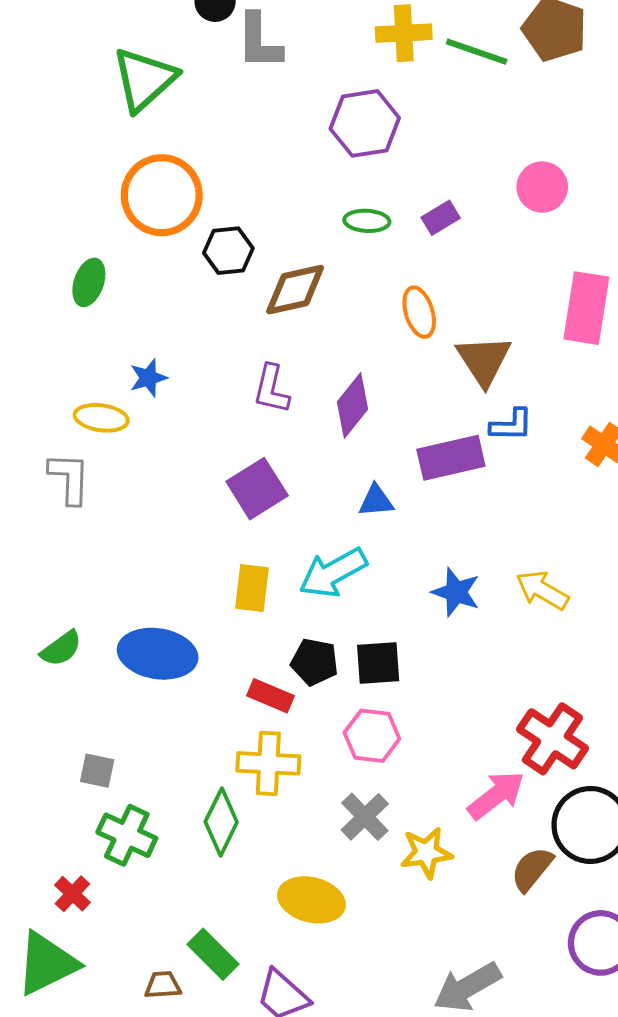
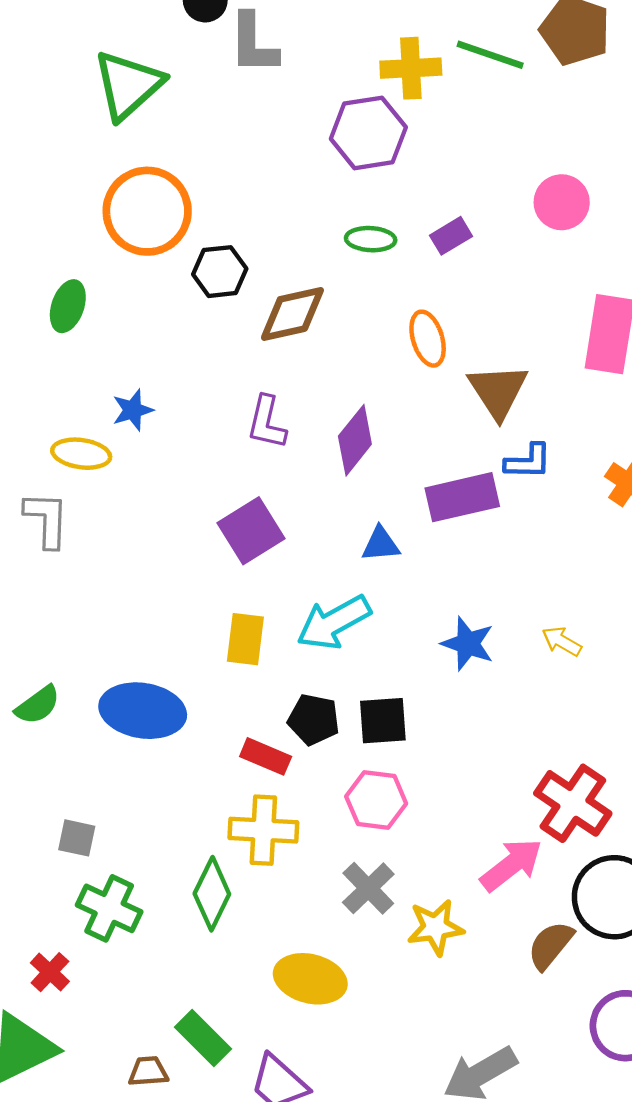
yellow cross: (404, 33) -> (411, 68), moved
yellow arrow: (542, 590) -> (562, 641), size x0.7

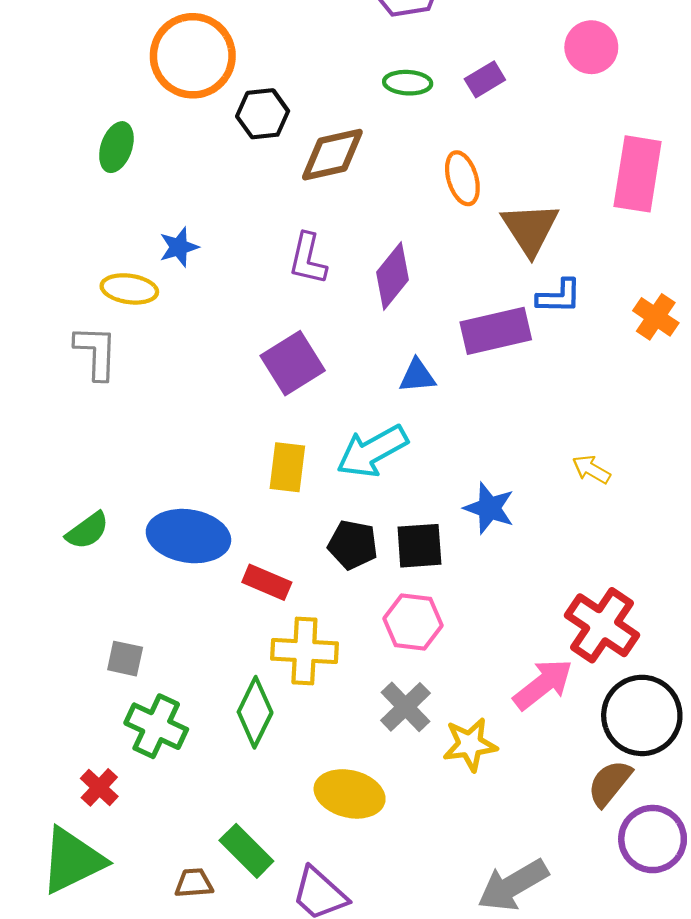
blue star: (468, 644) -> (489, 508), moved
red rectangle: (266, 756) -> (267, 582), moved
brown semicircle: (550, 945) -> (610, 783), moved

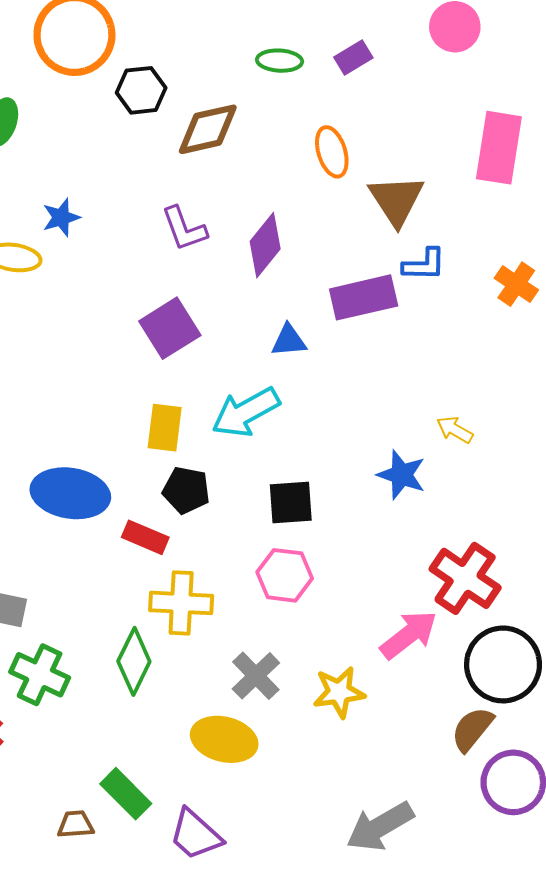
purple L-shape: (308, 259) -> (184, 229), turned -33
blue star: (489, 508) -> (402, 475), moved
black pentagon: (353, 545) -> (186, 490), moved
gray cross: (405, 707) -> (256, 676), moved

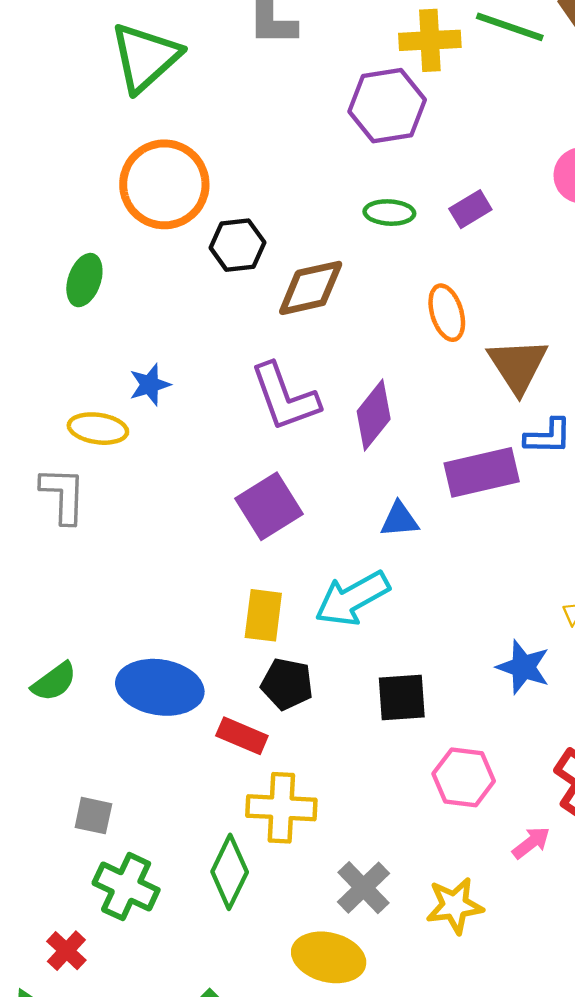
purple L-shape: (184, 229) -> (285, 397), size x1.4
pink hexagon: (285, 575) -> (464, 777), moved
pink arrow: (409, 635) -> (531, 843), size x0.6

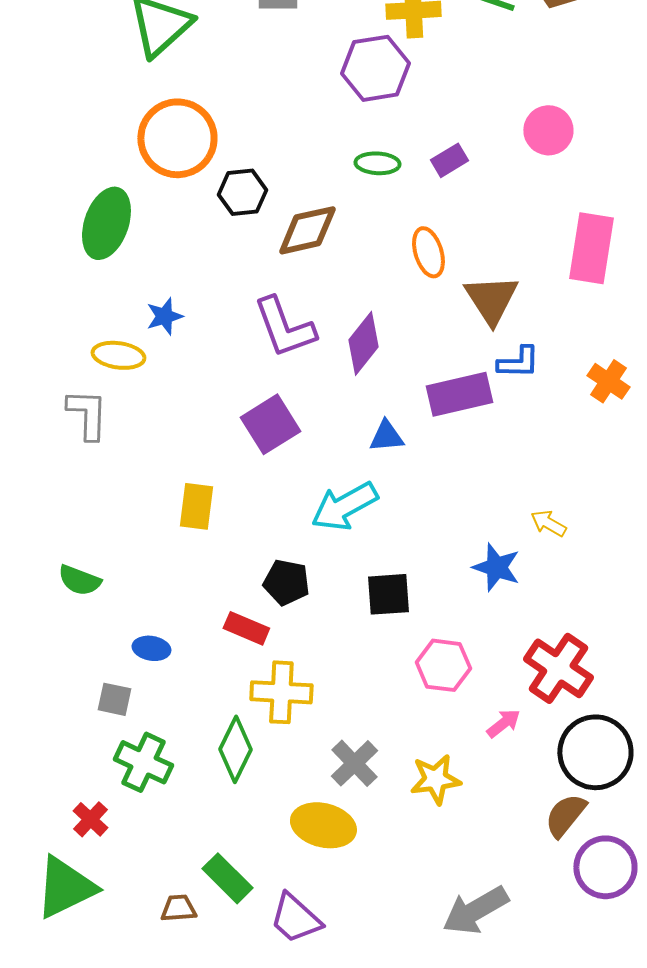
green ellipse: (84, 280) -> (106, 223), size x1.5
yellow rectangle: (263, 615) -> (196, 506), moved
green semicircle: (54, 682) -> (79, 580), turned 57
blue ellipse: (160, 687) -> (151, 648), moved, size x0.5

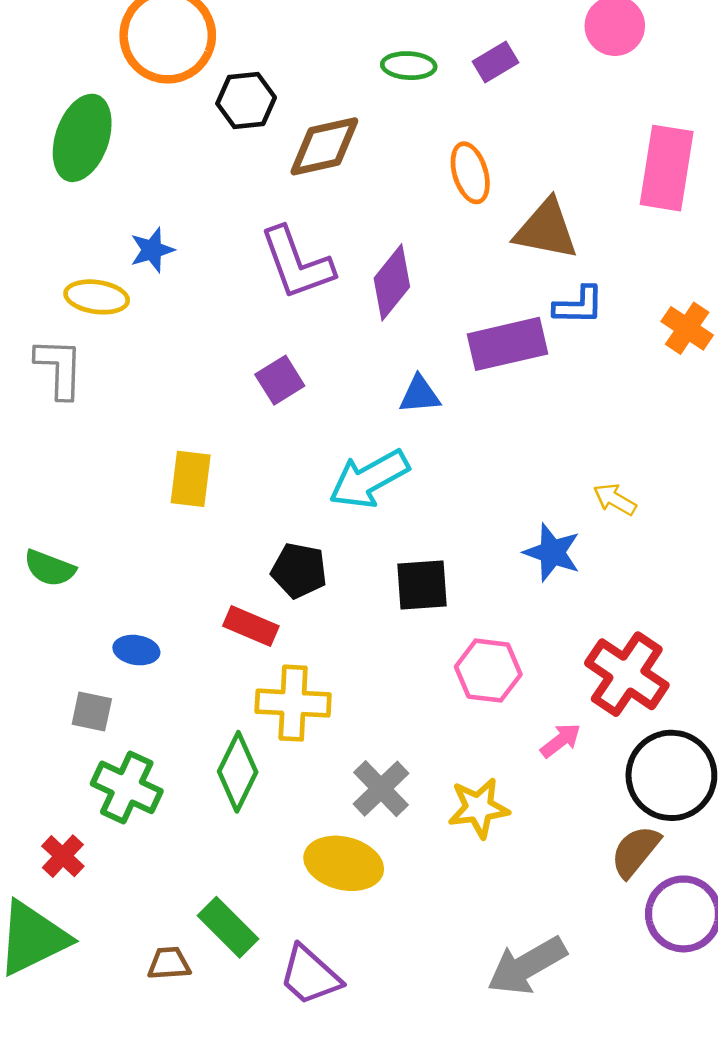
brown triangle: (491, 299) -> (546, 229), turned -46
purple square: (270, 424) -> (280, 380), size x0.7

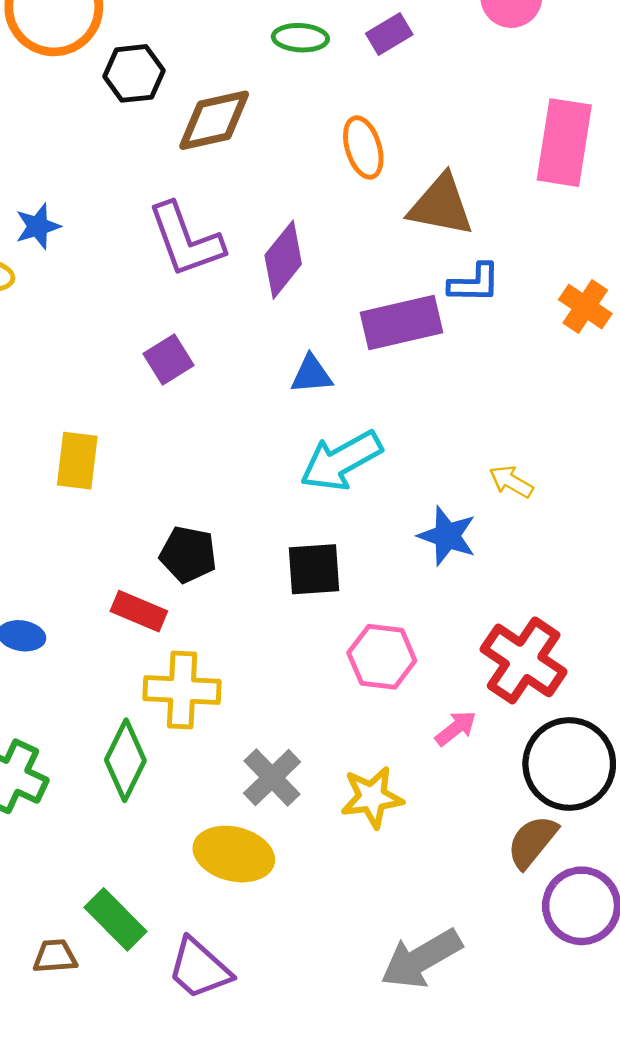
cyan arrow: (369, 479) -> (341, 461), moved

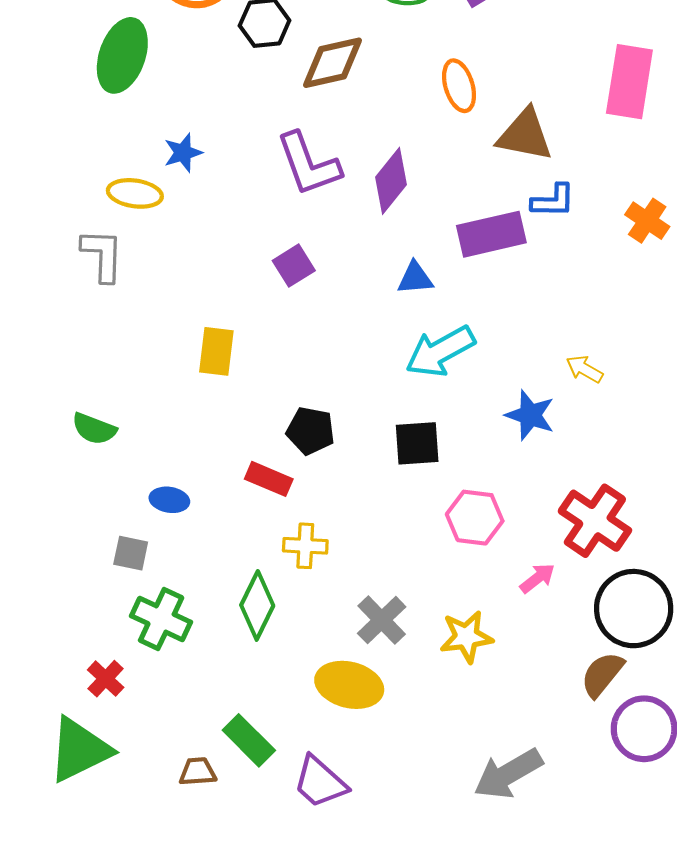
yellow cross: (182, 690) -> (305, 546), size x0.7

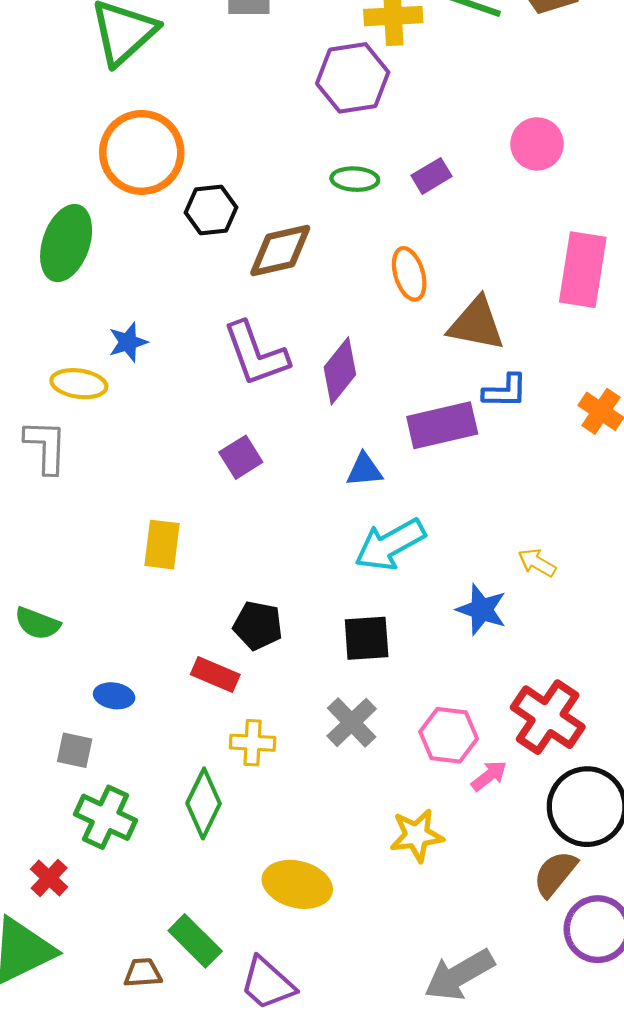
pink hexagon: (475, 518) -> (449, 735), moved
gray cross: (382, 620) -> (352, 722), moved

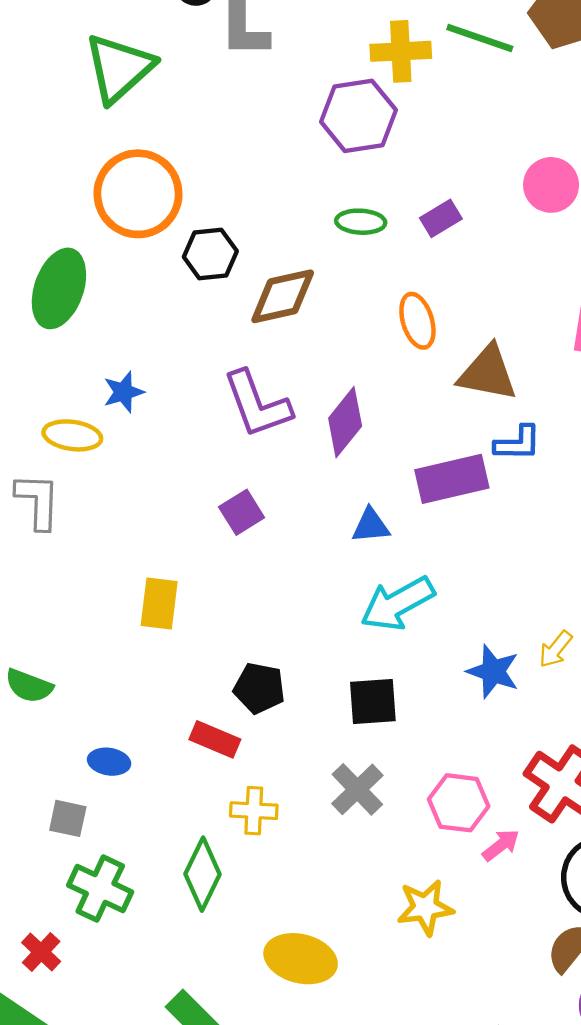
yellow arrow: (537, 563) -> (555, 649), moved, turned -81

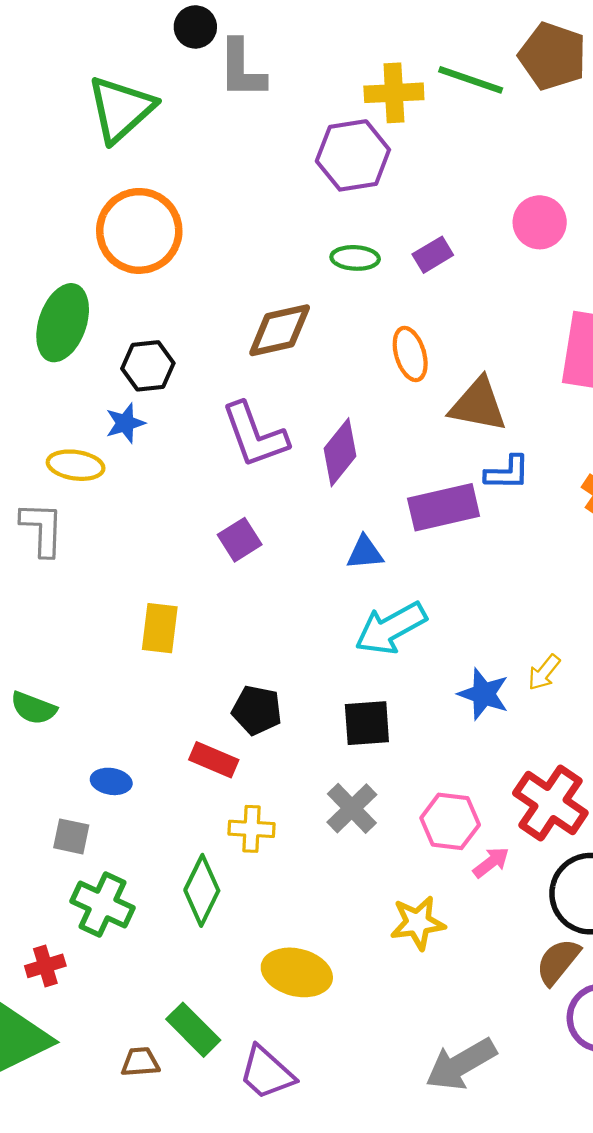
black hexagon: (210, 254) -> (148, 366), moved
red cross: (41, 952) -> (45, 966), turned 30

